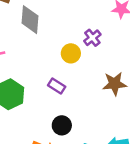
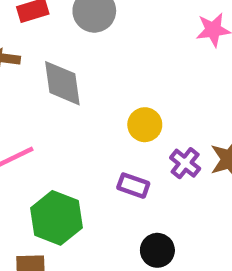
purple cross: (92, 38) -> (185, 163), moved

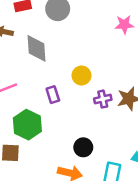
purple cross: (185, 163) -> (103, 99), turned 35
purple rectangle: (133, 186) -> (53, 95), moved, turned 49

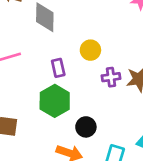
green hexagon: (27, 125) -> (55, 101), moved

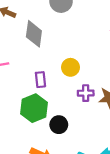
black circle: (86, 127) -> (59, 125), moved

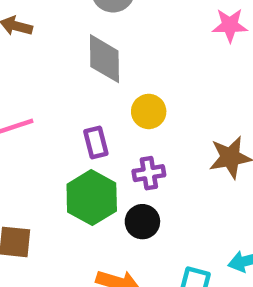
gray diamond: (34, 34) -> (104, 59), moved
purple cross: (86, 93) -> (149, 173), moved

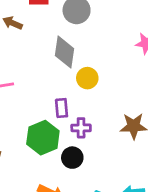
yellow circle: (149, 111) -> (87, 78), moved
purple rectangle: (96, 142) -> (62, 108), moved

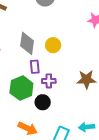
gray diamond: (64, 52) -> (27, 43), moved

